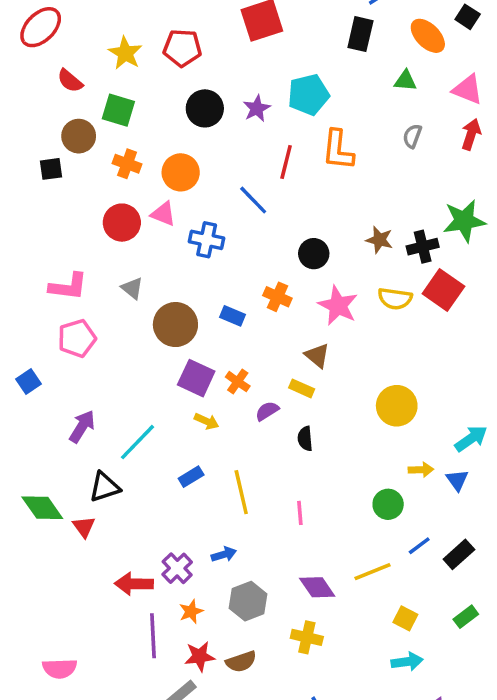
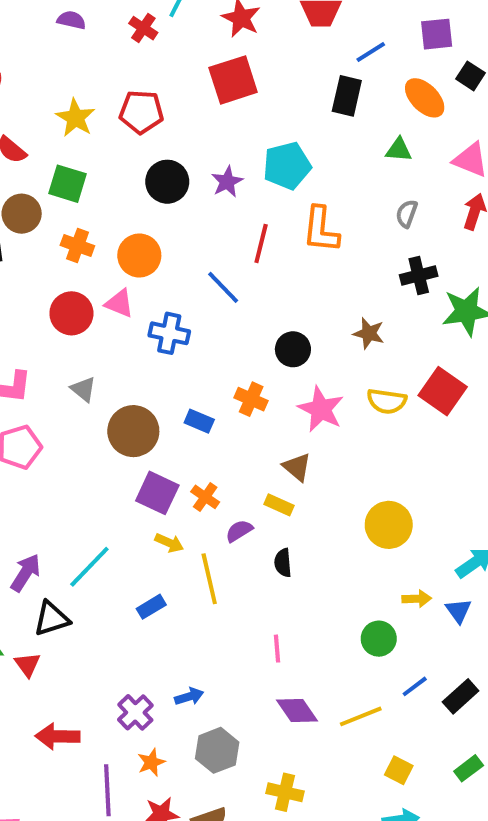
black cross: (423, 247) -> (419, 275), moved
purple arrow: (82, 426) -> (26, 573), moved
yellow line: (241, 492) -> (209, 579), moved
red arrow: (134, 584) -> (57, 736), moved
purple diamond: (317, 587) -> (297, 710), moved

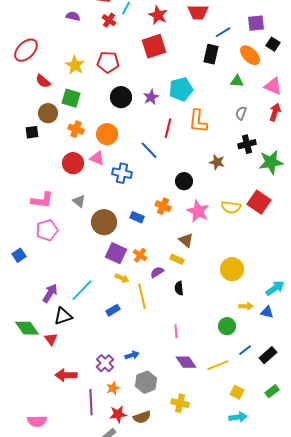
brown star: (369, 333) -> (217, 162), moved
blue triangle: (459, 611) -> (267, 312), turned -40

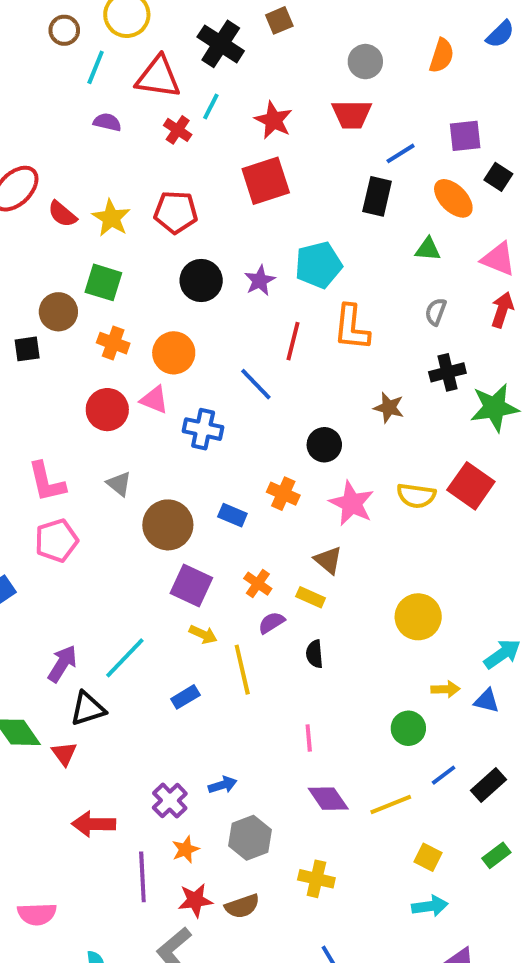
red semicircle: (43, 81) -> (62, 214), moved
pink L-shape: (42, 200) -> (47, 482), turned 70
orange cross: (140, 255) -> (258, 584), moved

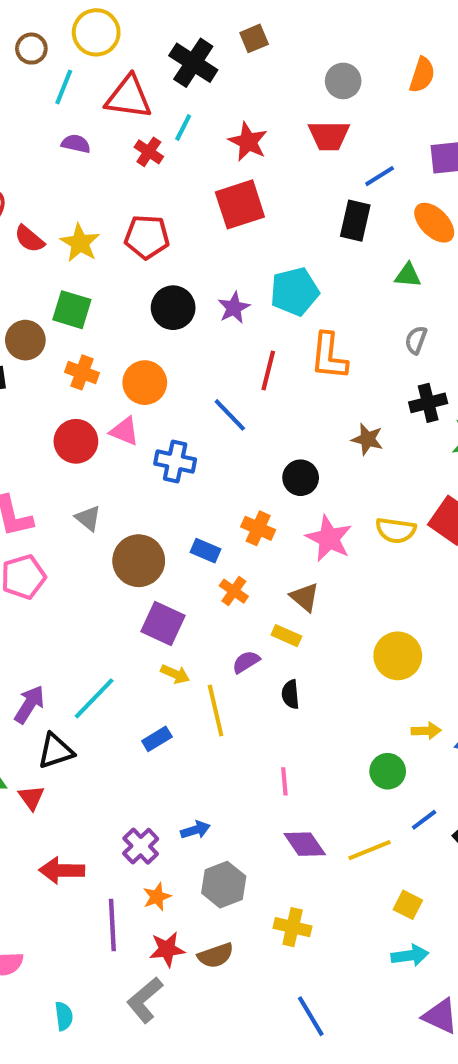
orange cross: (258, 584) -> (234, 591), moved

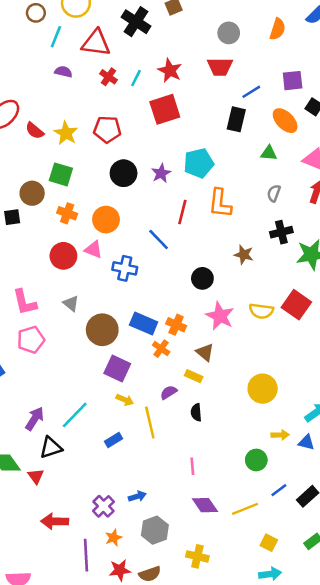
cyan line: (183, 128) -> (136, 78), moved
orange cross: (258, 528) -> (176, 325), moved
blue rectangle: (205, 551) -> (144, 323), size x1.5

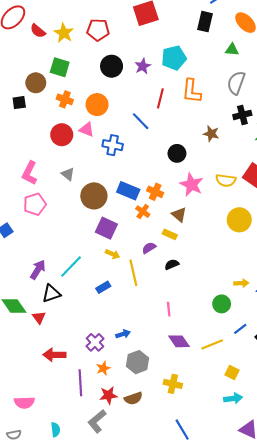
gray semicircle: (274, 193) -> (236, 83), size x1.6
pink L-shape: (25, 302) -> (30, 173), turned 40
yellow circle: (263, 389) -> (239, 220), moved
black semicircle: (196, 412) -> (172, 264), turned 72

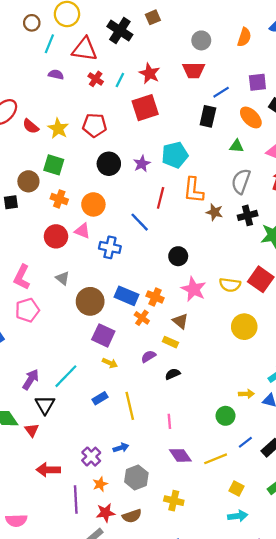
brown star: (211, 134) -> (215, 212), moved
yellow line: (133, 273) -> (130, 406), moved
black triangle: (51, 294) -> (45, 405), turned -42

